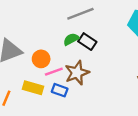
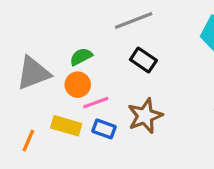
green semicircle: (71, 39) -> (81, 57), moved
brown star: (77, 73) -> (145, 116), moved

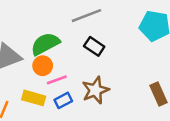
green semicircle: (81, 57) -> (45, 44), size x1.6
blue rectangle: (104, 129) -> (63, 100), turned -48

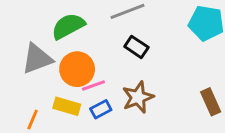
green semicircle: (45, 44) -> (68, 26), moved
orange circle: (43, 66) -> (77, 69), size x1.5

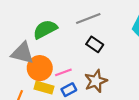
gray triangle: (37, 59) -> (22, 53), turned 35
orange circle: (77, 69) -> (40, 68), moved

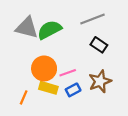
gray triangle: (22, 53) -> (27, 28), moved

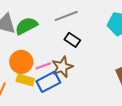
brown star: (100, 81) -> (62, 67), moved
blue rectangle: (73, 90) -> (48, 82), size x1.6

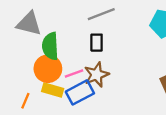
green semicircle: (26, 26) -> (50, 46), moved, turned -65
black rectangle: (72, 40) -> (97, 43), moved, turned 56

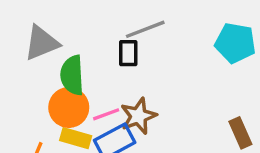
gray triangle: (29, 24) -> (42, 43), turned -36
black rectangle: (97, 43) -> (128, 53), moved

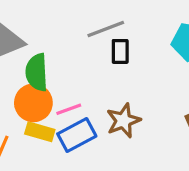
black rectangle: (128, 53) -> (120, 51), moved
brown star: (138, 116) -> (123, 121), moved

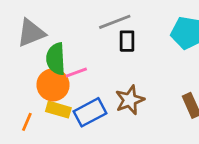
pink line: (69, 109) -> (76, 73), moved

